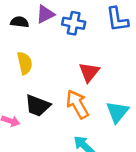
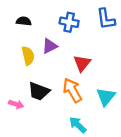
purple triangle: (45, 14) -> (50, 46), moved

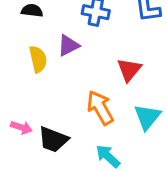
red triangle: (82, 63) -> (129, 70), moved
black trapezoid: (39, 91) -> (53, 140), moved

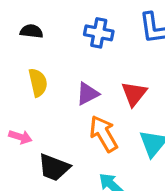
purple triangle: (68, 45) -> (88, 94), moved
pink arrow: (21, 127) -> (20, 137), moved

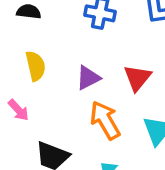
pink arrow: (20, 137) -> (19, 110), moved, turned 30

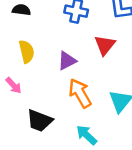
red triangle: (137, 78) -> (105, 45), moved

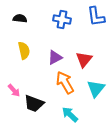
red triangle: (105, 45) -> (84, 59), moved
pink arrow: (14, 85) -> (14, 90), moved

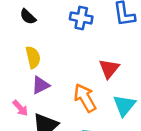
black semicircle: (20, 18) -> (28, 17), turned -144
purple triangle: (55, 57) -> (41, 85), moved

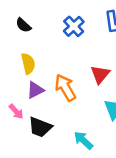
blue cross: (81, 18) -> (74, 26), turned 36
orange arrow: (85, 98) -> (65, 88), moved

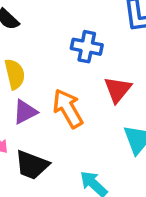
blue cross: (74, 26) -> (87, 47), moved, turned -36

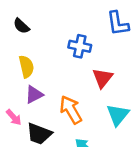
orange arrow: (68, 108) -> (71, 110), moved

